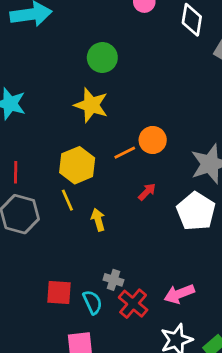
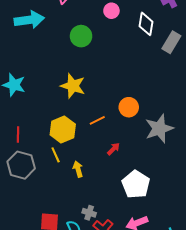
green circle: (102, 58) -> (81, 36), moved
orange circle: (153, 140) -> (129, 107), moved
white pentagon: (196, 211) -> (136, 184), moved

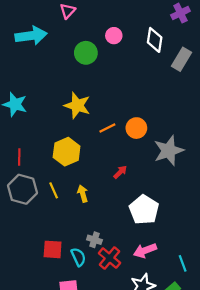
pink circle: (111, 11) -> (114, 36), moved
orange line: (97, 120) -> (107, 128), moved
yellow line: (56, 155) -> (54, 190), moved

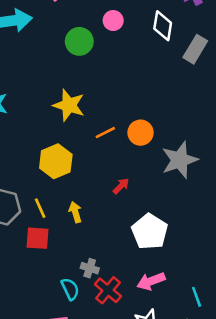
red square: (53, 249) -> (38, 238), moved

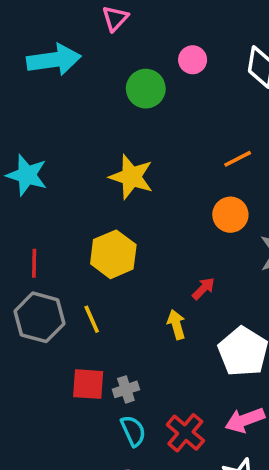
orange line: (105, 133) -> (238, 159), moved
yellow arrow: (75, 212) -> (176, 325), moved
red square: (38, 238) -> (88, 384), moved
gray cross: (90, 268) -> (126, 389), moved, turned -36

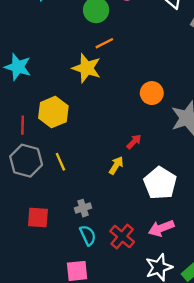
orange line: (238, 159) -> (104, 43), moved
yellow hexagon: (113, 254) -> (53, 112), moved
yellow arrow: (176, 325) -> (116, 165), turned 48
red square: (88, 384) -> (38, 218), moved

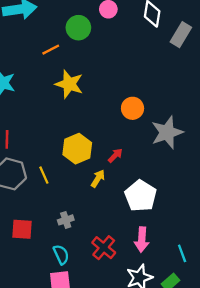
orange line: (104, 43) -> (51, 50), moved
yellow hexagon: (53, 112) -> (77, 149), moved
pink arrow: (161, 228) -> (142, 240), turned -65
cyan semicircle: (88, 235) -> (61, 255), moved

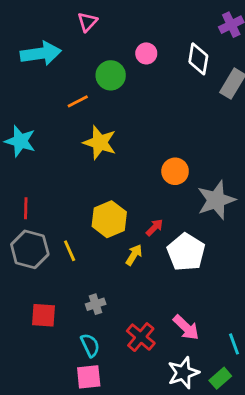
white pentagon: (141, 196) -> (186, 252), moved
pink arrow: (142, 240) -> (186, 327), turned -50

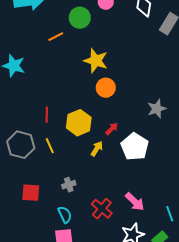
yellow star: (100, 143) -> (96, 61), moved
orange circle: (175, 171) -> (106, 88), moved
gray star: (216, 200) -> (157, 109), size x0.7
red line: (26, 208) -> (47, 115), moved

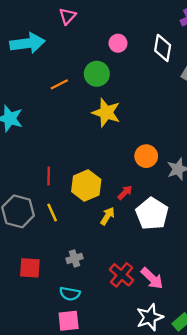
green circle: (80, 18) -> (97, 74), moved
orange circle: (106, 88) -> (146, 156), moved
red cross: (102, 209) -> (122, 275), moved
cyan semicircle: (65, 215) -> (70, 294), turned 126

